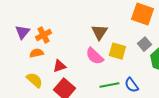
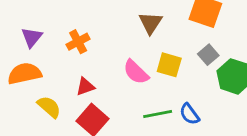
brown triangle: (99, 32) -> (150, 23), moved
orange cross: (43, 35) -> (78, 42), moved
orange semicircle: (36, 53) -> (25, 74), moved, size x1.6

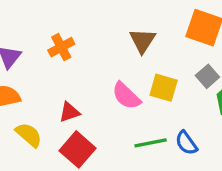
orange cross: (78, 42) -> (61, 47), moved

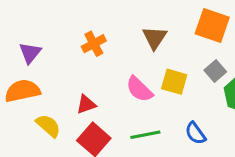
orange cross: (61, 47) -> (94, 44), moved
green line: (151, 143) -> (145, 135), moved

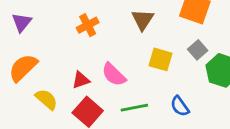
purple triangle: (30, 53) -> (22, 22), moved
pink semicircle: (139, 89) -> (114, 75), moved
orange semicircle: (22, 91) -> (23, 68), turned -32

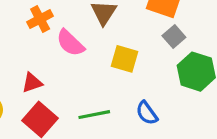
gray square: (198, 50) -> (174, 37), moved
pink semicircle: (114, 75) -> (70, 43), moved

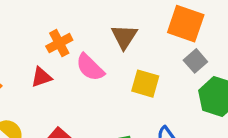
red triangle: (32, 83) -> (41, 77), moved

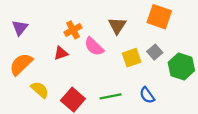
gray square: (195, 61) -> (155, 52), moved
yellow square: (145, 84) -> (132, 58), turned -36

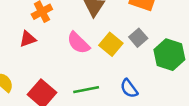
pink semicircle: (94, 47) -> (78, 43), moved
yellow square: (132, 58) -> (111, 44), turned -30

